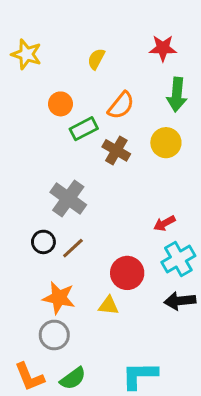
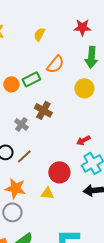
orange circle: (60, 104) -> (11, 84), moved
brown cross: (116, 150) -> (43, 110), moved
gray cross: (68, 199) -> (21, 124), size x0.6

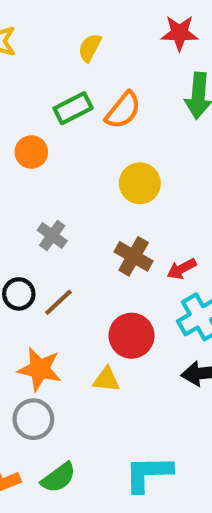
green rectangle: (31, 79) -> (73, 108), moved
yellow circle: (84, 88) -> (140, 183), moved
brown cross: (43, 110) -> (134, 256), moved

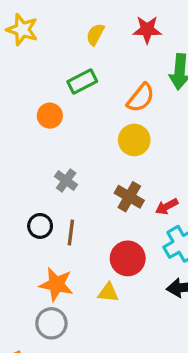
red star: (179, 33) -> (147, 30), moved
orange semicircle: (123, 110) -> (141, 98), moved
brown line: (58, 302) -> (71, 232), turned -40

